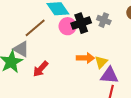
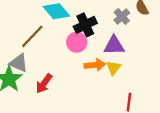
gray cross: (104, 20) -> (122, 16), moved, turned 32
pink circle: (68, 26) -> (77, 42), moved
purple triangle: (109, 75) -> (114, 46), moved

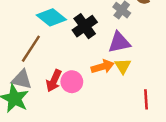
pink circle: (77, 42) -> (72, 82), moved
red arrow: (44, 83) -> (54, 81), moved

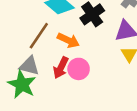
orange arrow: (103, 67) -> (68, 40), moved, turned 40

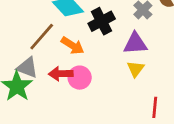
red arrow: (61, 68) -> (61, 74), turned 55

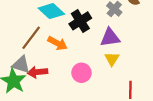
red arrow: (61, 74) -> (37, 72), moved
pink circle: (80, 78) -> (81, 73), moved

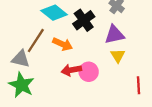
gray triangle: (21, 65) -> (21, 59), moved
red arrow: (37, 72) -> (71, 70), moved

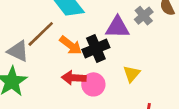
black cross: (84, 20) -> (96, 48), moved
purple triangle: (114, 35) -> (117, 27), moved

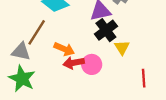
orange arrow: (71, 45) -> (64, 49), moved
black cross: (96, 48) -> (106, 30), moved

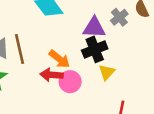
brown line: (37, 32) -> (19, 49), moved, turned -60
orange arrow: (64, 49) -> (59, 59), moved

